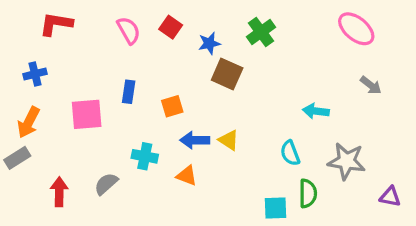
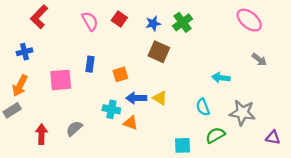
red L-shape: (56, 24) -> (39, 17), turned -55
blue star: (209, 43) -> (153, 23), moved
cyan cross: (145, 156) -> (111, 109), moved
green semicircle: (308, 193) -> (215, 135), turned -120
cyan square: (276, 208) -> (183, 145), moved

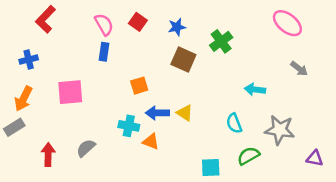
green cross: (183, 22) -> (221, 41), moved
blue rectangle: (90, 64) -> (104, 52), moved

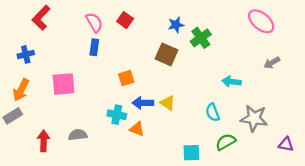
blue star: (177, 27) -> (176, 25), moved
gray arrow: (299, 69) -> (272, 63), turned 112
gray semicircle: (86, 148) -> (78, 135), turned 36

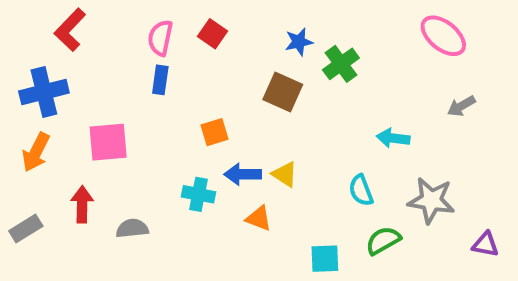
pink semicircle: (94, 22) -> (160, 38), turned -138
blue cross: (26, 54) -> (44, 92), size x1.6
gray rectangle: (13, 116) -> (26, 228), moved
orange triangle: (137, 129) -> (259, 218), moved
red arrow: (43, 141) -> (82, 204), moved

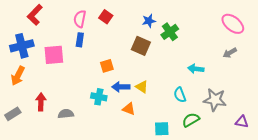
pink ellipse: (443, 36) -> (233, 24), moved
pink square: (108, 142) -> (54, 55), moved

